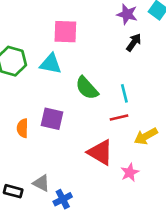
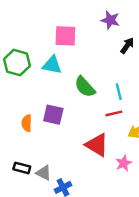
purple star: (127, 14) -> (110, 20), moved
black rectangle: (13, 191) -> (22, 168), moved

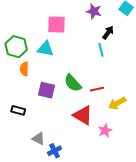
green semicircle: (85, 87) -> (73, 83), moved
cyan line: (119, 92) -> (101, 50), moved
orange semicircle: (27, 123) -> (24, 69), moved
black rectangle: (22, 168) -> (18, 110), moved

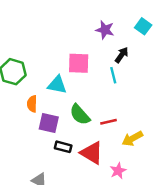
pink square: (57, 24) -> (79, 63), moved
cyan triangle: (45, 49) -> (57, 85), moved
orange semicircle: (24, 69) -> (32, 104), moved
black rectangle: (18, 110) -> (63, 147), moved

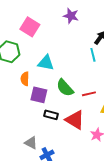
purple star: (105, 30) -> (71, 16), moved
pink square: (79, 63) -> (30, 27), moved, turned 30

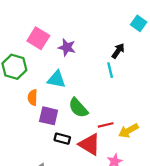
purple star: (71, 16) -> (67, 47), moved
red line: (89, 94) -> (106, 125), moved

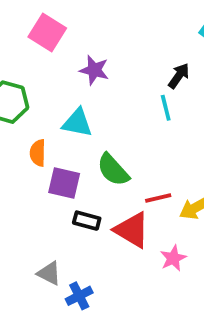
pink square: (38, 38) -> (47, 33), moved

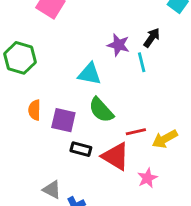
purple star: (94, 70) -> (118, 45), moved
cyan triangle: (77, 123) -> (90, 74), moved
orange semicircle: (38, 153) -> (35, 110), moved

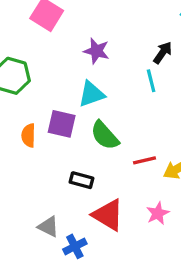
purple star: (118, 45) -> (96, 51), moved
cyan triangle: (90, 74) -> (91, 94), turned -30
purple square: (63, 120) -> (62, 124), moved
red triangle: (116, 156) -> (108, 215), moved

